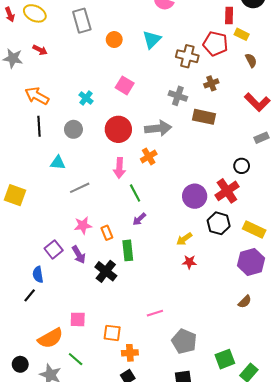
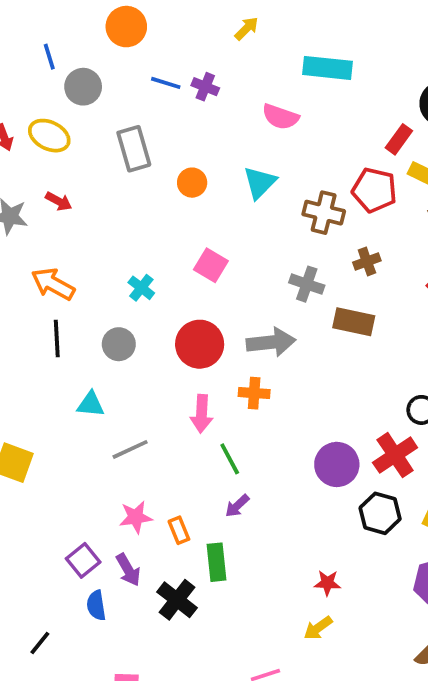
red rectangle: (229, 15) -> (399, 139), turned 35
orange cross: (149, 156) -> (254, 393), turned 35
yellow arrow: (184, 239) -> (318, 628), moved
blue semicircle: (38, 274) -> (96, 605), moved

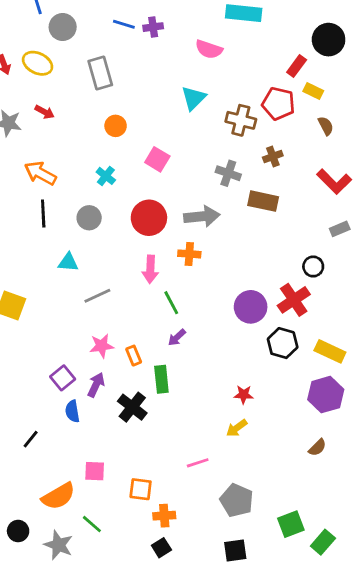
purple cross: (205, 87) -> (153, 27), turned -30
orange circle: (192, 183) -> (116, 126), moved
purple arrow: (128, 570) -> (96, 385), turned -125

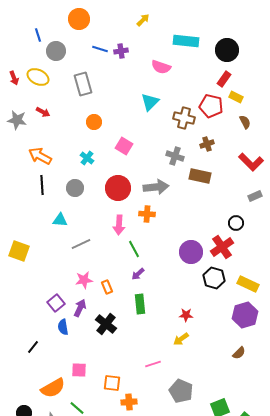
black circle: (329, 40) -> (227, 50), moved
green rectangle: (161, 379) -> (140, 304), moved

